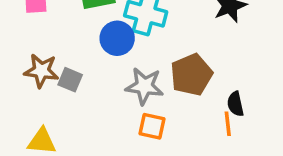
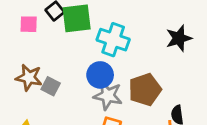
blue circle: (117, 38) -> (100, 75), moved

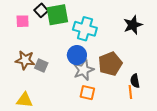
gray star: (108, 96) -> (83, 70), turned -30

